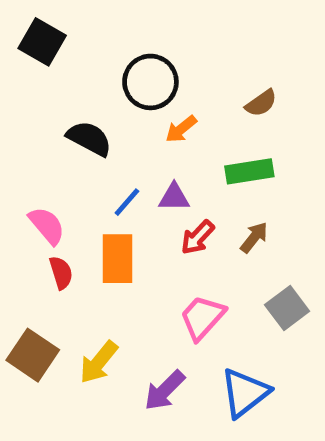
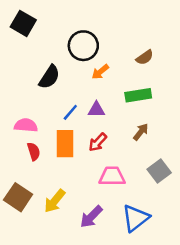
black semicircle: (89, 138) -> (49, 77), turned 95
pink semicircle: (47, 226) -> (26, 125), turned -45
red arrow: (198, 237) -> (98, 142), moved
pink trapezoid: (202, 317) -> (112, 176), turned 48

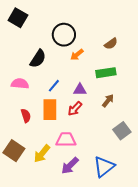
purple triangle: (96, 110) -> (80, 90), moved
pink semicircle: (26, 125) -> (20, 84), moved
pink trapezoid: (112, 176) -> (66, 140), moved

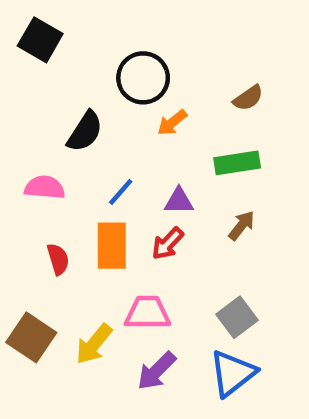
gray square: (122, 131) -> (237, 317), moved

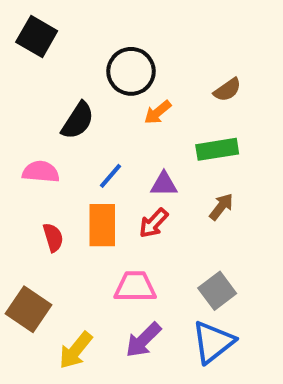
yellow arrow: (94, 344) -> (76, 350), moved

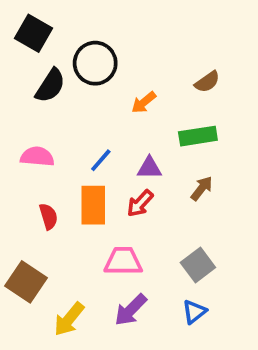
black circle: (131, 71) -> (95, 63), moved
black semicircle: (78, 121) -> (50, 86), moved
blue triangle: (213, 342) -> (194, 312), size x0.6

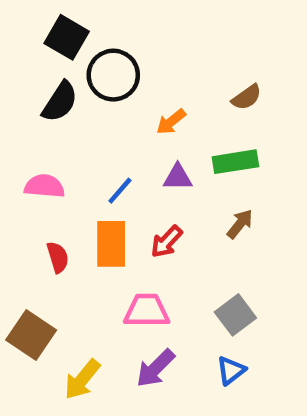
black square: (33, 33) -> (67, 37), moved
purple triangle: (149, 168) -> (178, 177), moved

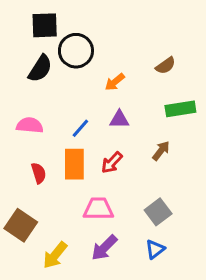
black square: (67, 37) -> (45, 25), turned -32
green rectangle: (235, 162) -> (180, 109), moved

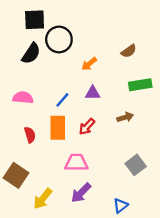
brown arrow: (161, 151) -> (125, 117), turned 35
gray square: (158, 212) -> (136, 165), moved
blue triangle: (155, 249) -> (121, 206), moved

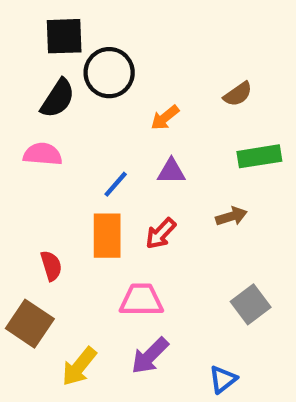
pink semicircle: (23, 98) -> (43, 154), moved
red semicircle: (30, 135) -> (51, 266), moved

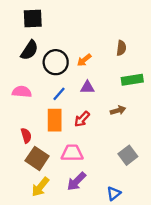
black circle: (109, 73) -> (56, 62), moved
brown semicircle: (238, 94) -> (121, 48), turned -48
pink semicircle: (43, 154) -> (22, 92), moved
brown square: (30, 324) -> (37, 158), moved

